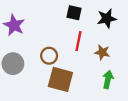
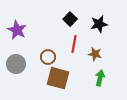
black square: (74, 13) -> (70, 19), turned 32

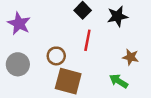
brown star: (95, 54) -> (131, 57), moved
green arrow: (100, 78) -> (119, 81), turned -70

